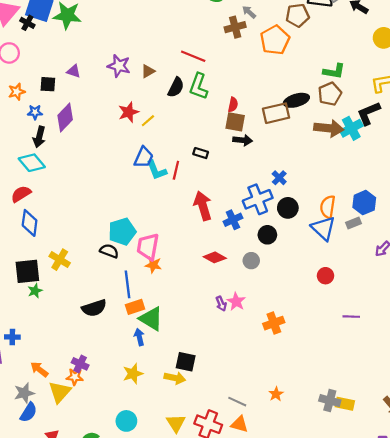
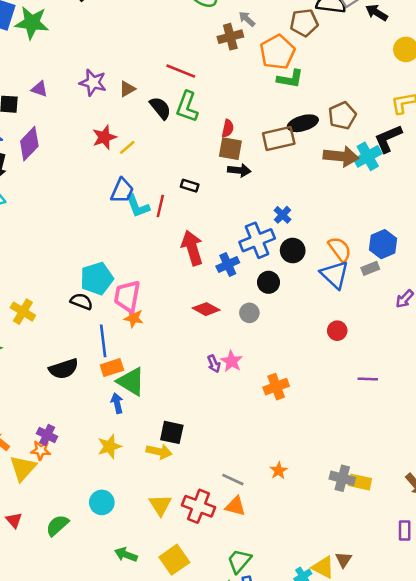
green L-shape: (334, 71) -> (290, 79), moved
black semicircle: (176, 87) -> (160, 108), turned -66
orange semicircle: (328, 207) -> (340, 249), turned 135

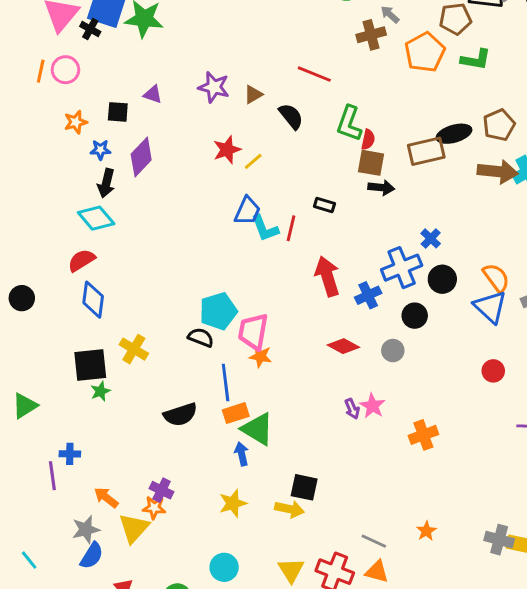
green L-shape: (290, 79) -> (476, 60), moved
green L-shape: (187, 107) -> (349, 124), moved

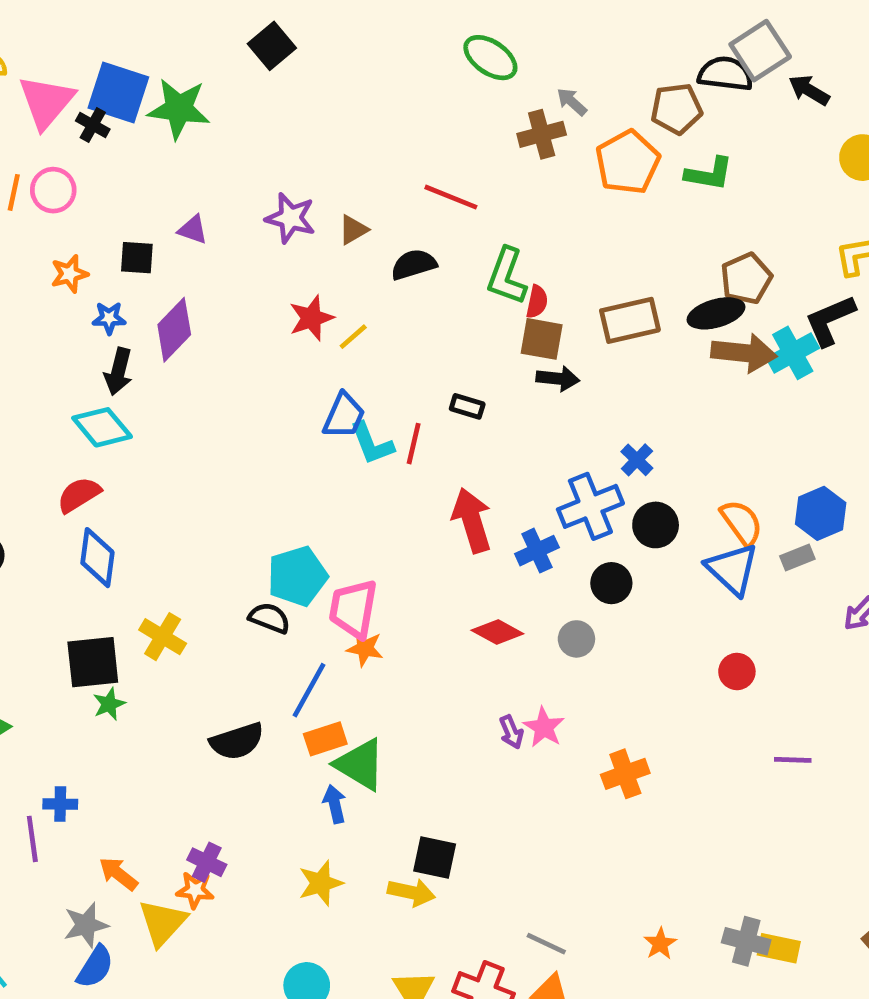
black semicircle: (291, 116) -> (414, 265), turned -68
black ellipse: (454, 134) -> (716, 313), moved
blue line: (226, 383) -> (309, 690), turned 36
orange star: (426, 531) -> (660, 944), moved

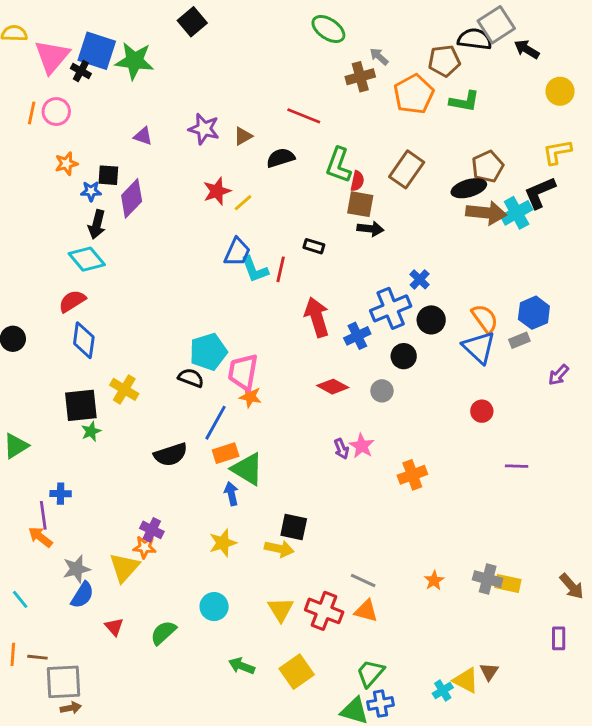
black square: (137, 258) -> (108, 175), moved
brown rectangle: (630, 320) -> (407, 169), moved, turned -42
orange arrow: (118, 874) -> (40, 537), moved

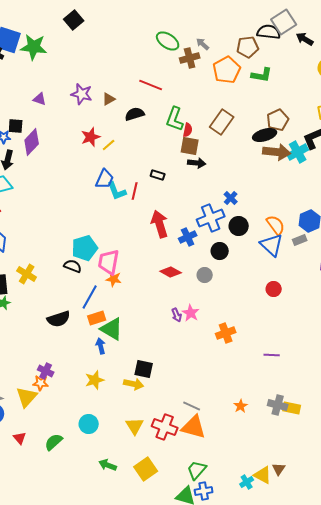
green ellipse: (328, 29) -> (168, 41), moved
purple line: (517, 466) -> (272, 355), moved
orange triangle: (366, 611) -> (194, 427), size x1.5

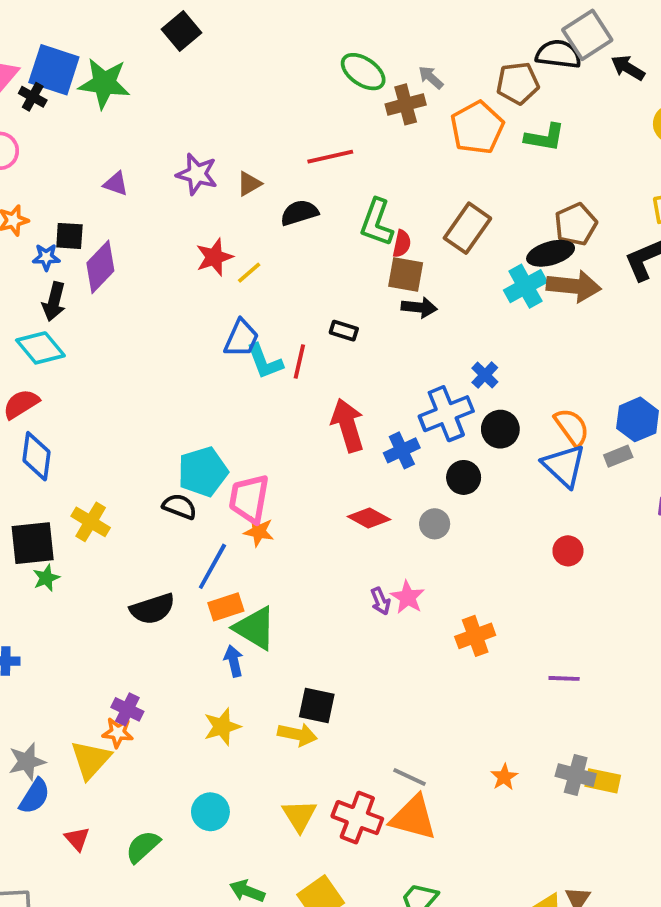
red line: (151, 85) -> (330, 157), turned -35
cyan cross: (298, 152) -> (525, 286), moved

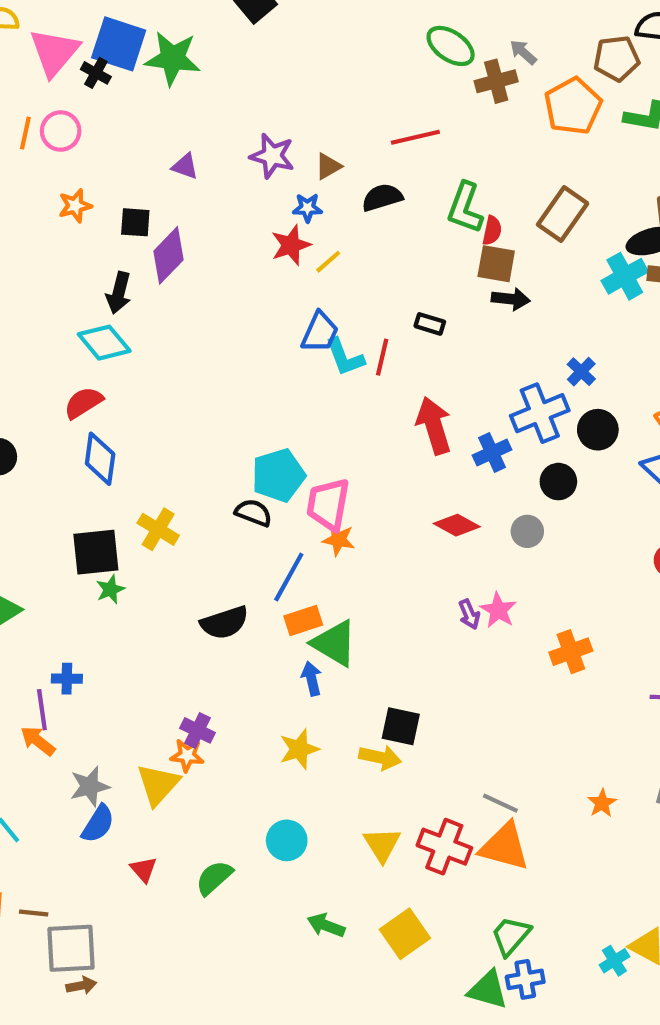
blue star: (46, 257) -> (307, 208), moved

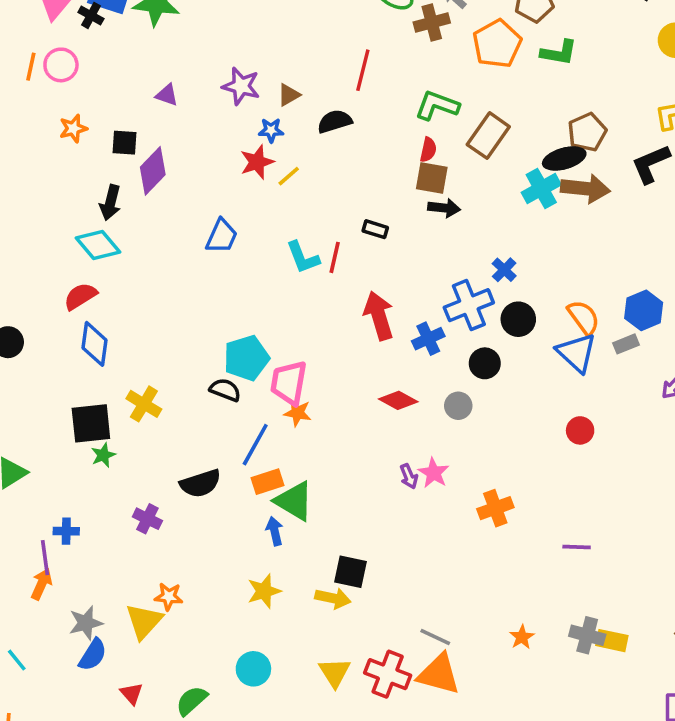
red line: (415, 137) -> (363, 70), turned -63
green L-shape: (465, 208) -> (437, 106), moved, turned 90
blue trapezoid: (320, 332) -> (222, 236), moved
purple cross: (198, 730) -> (147, 519), moved
orange arrow: (38, 741) -> (41, 584), turned 76

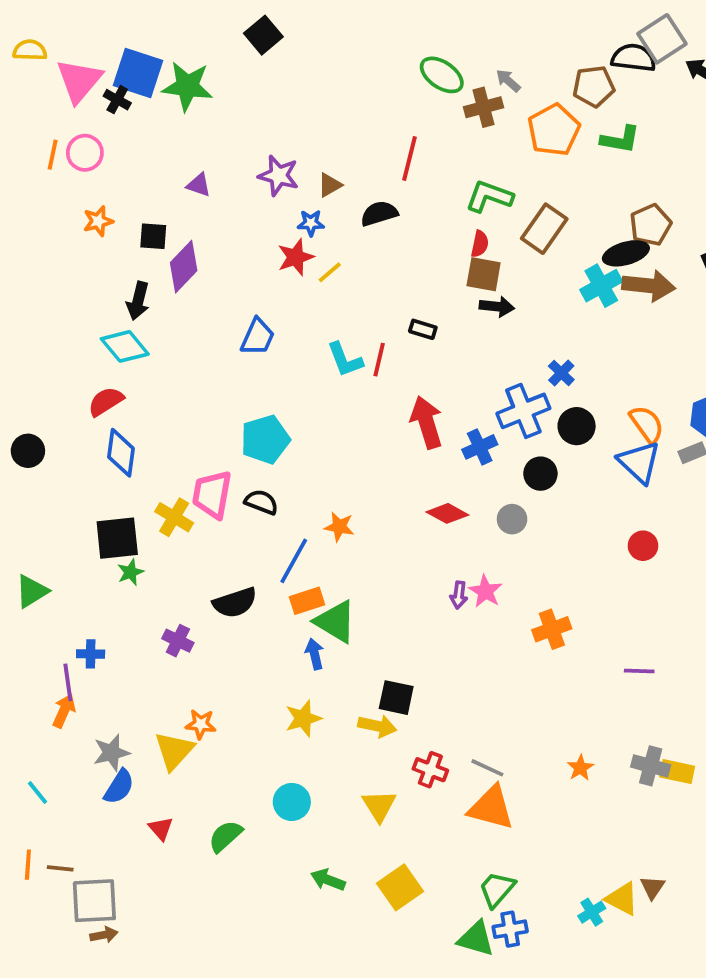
cyan pentagon: (246, 358) -> (265, 439), moved
pink trapezoid: (289, 383) -> (212, 494), moved
purple arrow: (409, 476) -> (459, 595), turned 30
red cross: (388, 674) -> (430, 770), moved, size x0.7

